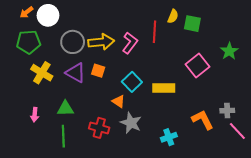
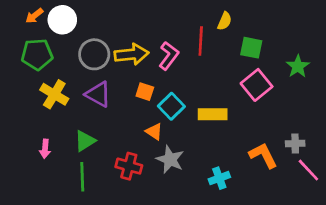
green square: (192, 24) -> (251, 48), moved
orange square: (98, 71) -> (145, 92), moved
green triangle: (65, 108) -> (85, 141), turned -30

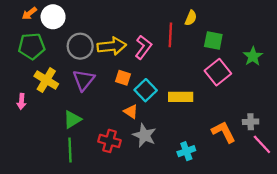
purple triangle: (98, 94) -> (84, 80), turned 40
pink arrow: (45, 149) -> (21, 101), moved

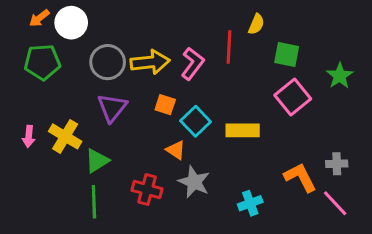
yellow cross: (46, 80) -> (65, 136), moved
pink line: (262, 144) -> (335, 203), moved

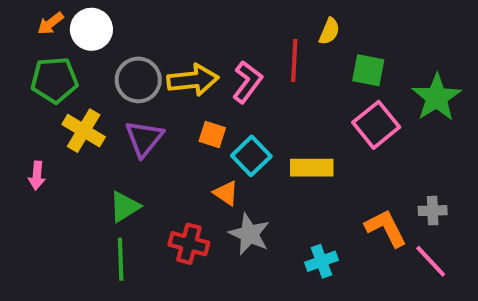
green star: (340, 76) -> (437, 97), size x1.4
yellow cross: (65, 136) -> (84, 131), moved

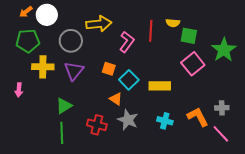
yellow semicircle: (329, 31) -> (173, 23), moved, turned 72
yellow arrow: (193, 80) -> (99, 24), moved
yellow cross: (84, 131) -> (43, 67), turned -30
cyan cross: (321, 261) -> (165, 121), moved, turned 35

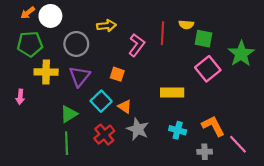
yellow arrow: (99, 24) -> (106, 26), size x0.7
cyan square: (129, 80) -> (101, 101), moved
gray cross: (222, 108) -> (205, 152), moved
red cross: (97, 125) -> (104, 135), turned 36

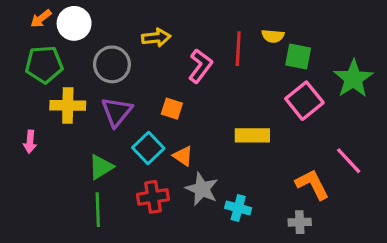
cyan cross: (178, 130) -> (238, 208), moved
red cross: (104, 135) -> (153, 197), turned 30
pink line: (238, 144) -> (349, 161), moved

